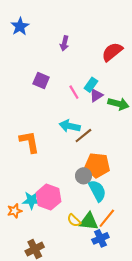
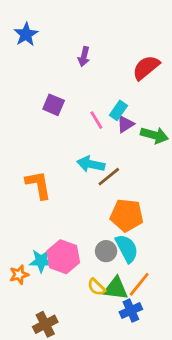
gray circle: (83, 176) -> (106, 251), moved

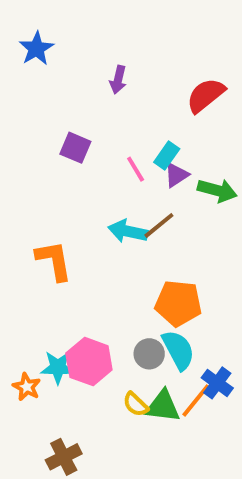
brown line: (109, 177) -> (159, 225), moved
orange star: (19, 275) -> (27, 387), turned -30
blue cross: (131, 311) -> (217, 383), moved, turned -30

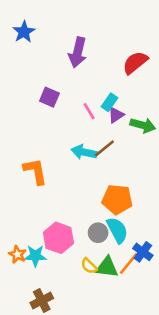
purple arrow: (118, 80) -> (78, 52), size x1.6
cyan star: (58, 367) -> (35, 256), moved

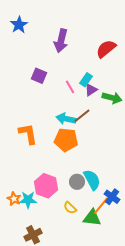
orange pentagon: (117, 199) -> (66, 140), moved
green triangle: (107, 267) -> (92, 218), moved

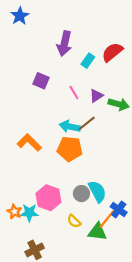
blue star: (19, 25) -> (20, 16), moved
cyan rectangle: (86, 80) -> (88, 61), moved
orange L-shape: (28, 134) -> (29, 142), turned -35

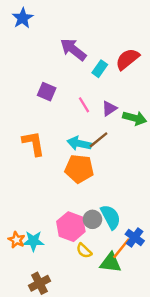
purple arrow: (64, 44) -> (73, 49), turned 115
orange L-shape: (29, 142) -> (33, 143), moved, turned 35
pink hexagon: (48, 198) -> (71, 227), moved

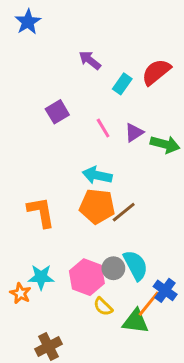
purple arrow: (73, 49) -> (90, 60), size x0.7
purple square: (47, 92) -> (57, 112), turned 36
brown line: (99, 140) -> (124, 212), moved
orange L-shape: (33, 143) -> (41, 212), moved
cyan star: (33, 241) -> (41, 277), moved

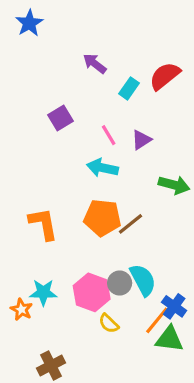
green arrow: (165, 144) -> (174, 185), moved
cyan arrow: (97, 175) -> (102, 168), moved
green triangle: (136, 321) -> (169, 339), moved

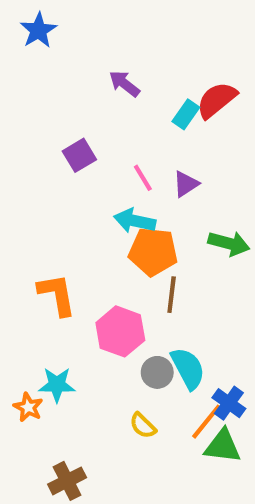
cyan rectangle: (129, 88) -> (186, 114), moved
orange pentagon: (102, 218) -> (153, 252), moved
brown line: (130, 224) -> (172, 295), turned -44
pink hexagon: (92, 292) -> (120, 331), moved

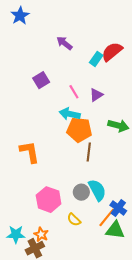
pink hexagon: (120, 331) -> (49, 200), moved
cyan star: (57, 385) -> (16, 234), moved
orange star: (28, 407) -> (41, 234), moved

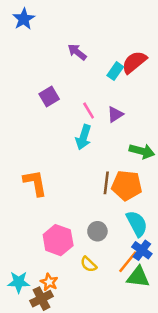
cyan arrow: (70, 114) -> (83, 137), turned -84
orange pentagon: (79, 130) -> (127, 185), moved
cyan semicircle: (97, 190) -> (137, 224), moved

